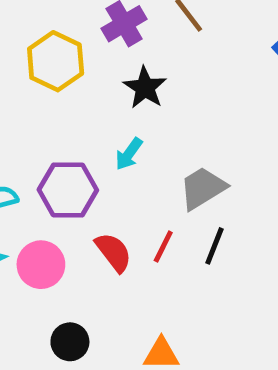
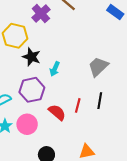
black star: (145, 88) -> (31, 57), moved
gray trapezoid: (203, 188) -> (98, 67), moved

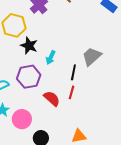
black line: (100, 101) -> (73, 72), moved
pink circle: (27, 124) -> (22, 119), moved

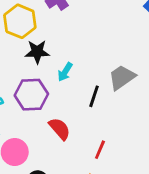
black star: (29, 46) -> (37, 52), turned -30
red line: (72, 92) -> (100, 150), moved

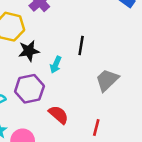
gray trapezoid: (122, 77) -> (107, 80), moved
black line: (94, 96) -> (81, 45), moved

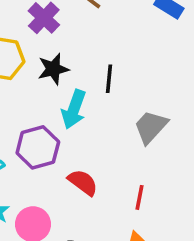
black star: (29, 51) -> (53, 69), moved
cyan arrow: (56, 65) -> (74, 109), size x1.5

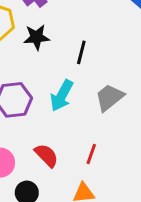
cyan arrow: (74, 109) -> (62, 96), moved
red semicircle: (83, 182) -> (46, 155), moved

